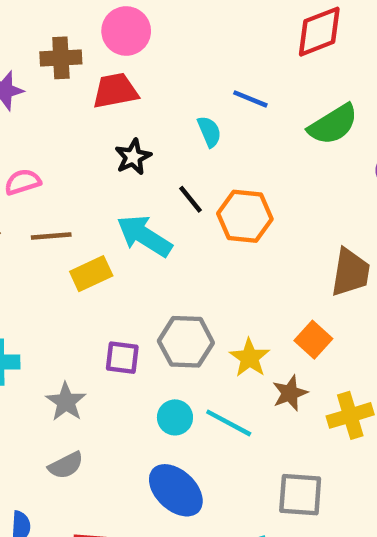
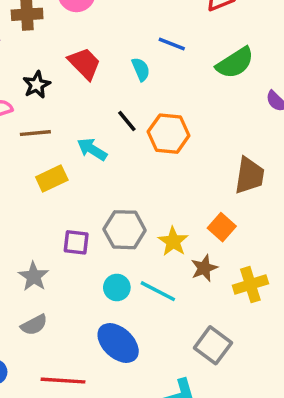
red trapezoid: (115, 91) -> (84, 64), moved, turned 57
black star: (133, 157) -> (37, 85), moved
brown line: (51, 236) -> (35, 133), moved
cyan arrow: (144, 236) -> (92, 149), size x0.7
gray square: (300, 495) -> (213, 345), turned 33

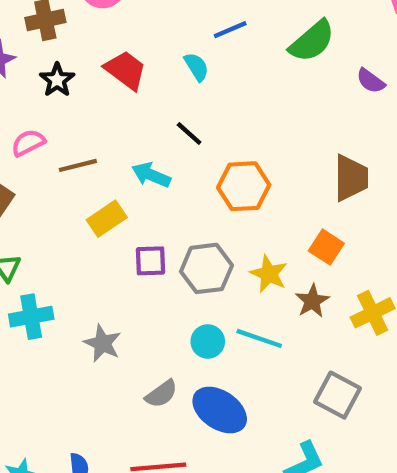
blue line: (172, 44) -> (230, 30), turned -36
black star: (37, 85) -> (57, 80), moved
orange hexagon: (169, 134) -> (244, 186), moved
purple square: (76, 242) -> (150, 261), moved
gray semicircle: (34, 325) -> (161, 394), moved

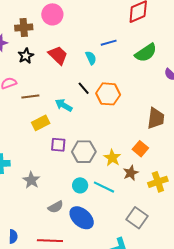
orange hexagon: (244, 186) -> (108, 94), moved

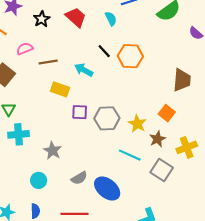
yellow rectangle: (41, 123) -> (60, 89), turned 48
cyan circle: (80, 185) -> (39, 180), moved
gray square: (137, 218) -> (162, 170), moved

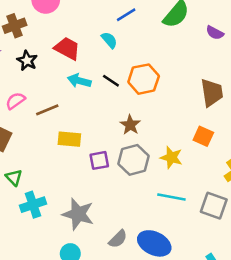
cyan arrow: (84, 70) -> (79, 81), moved
brown star: (157, 139) -> (130, 125), moved
gray star: (52, 151) -> (78, 214), size x1.4

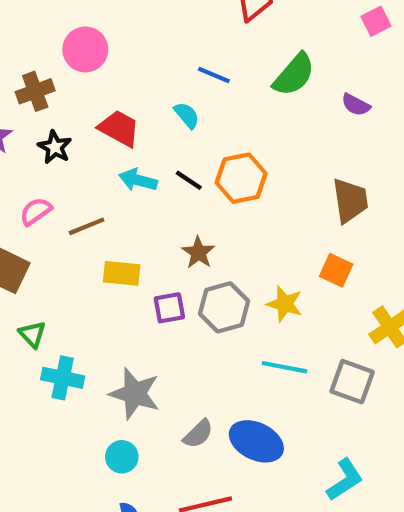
blue line: (126, 15) -> (214, 75), turned 54
brown star: (130, 125) -> (198, 253), moved
cyan cross: (33, 205) -> (63, 378), turned 30

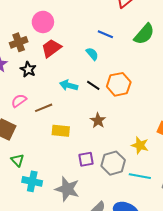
red trapezoid: (119, 128) -> (51, 48), moved, turned -65
gray hexagon: (224, 307) -> (113, 163), moved
purple square: (169, 308) -> (86, 159), moved

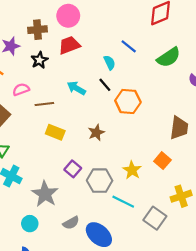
black line: (93, 85) -> (105, 85), moved
purple square: (86, 159) -> (73, 169), turned 35

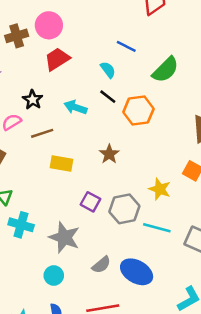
brown cross: (37, 30) -> (17, 36), moved
green semicircle: (169, 57) -> (165, 70), moved
black star: (39, 60) -> (33, 100), moved

